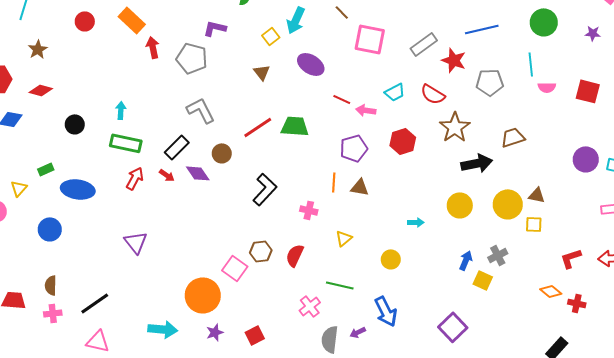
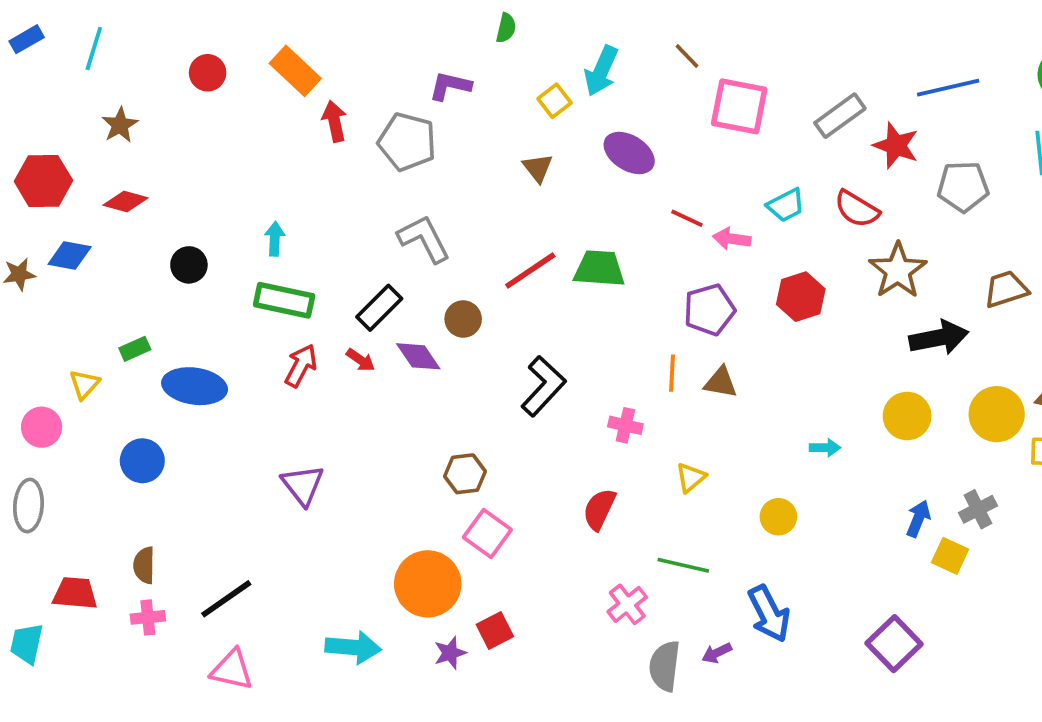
brown hexagon: (261, 251) -> (465, 474), moved
red square: (255, 335) -> (495, 631), moved

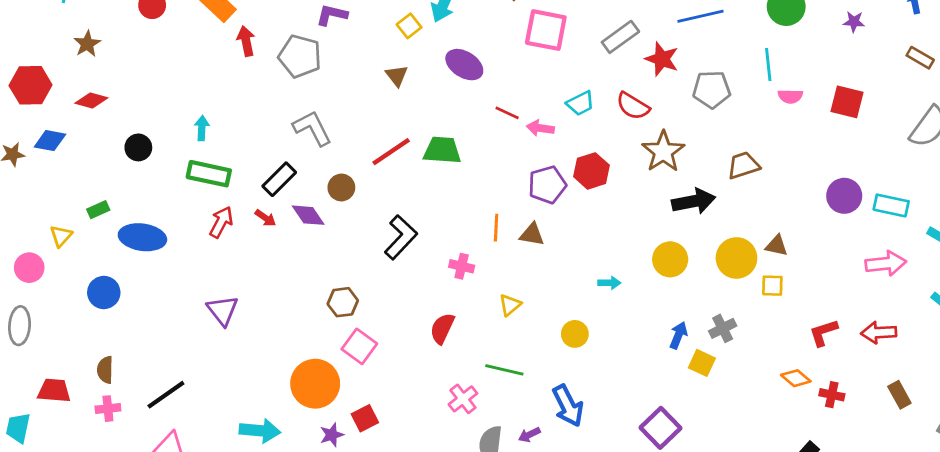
purple pentagon: (709, 310) -> (547, 185), moved

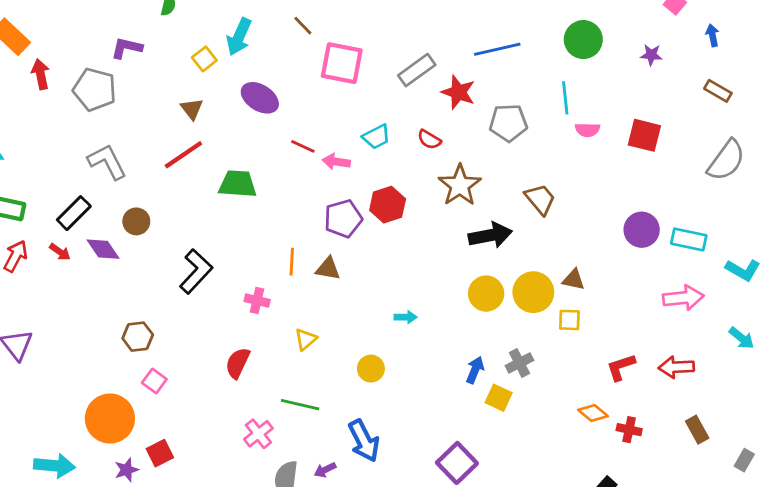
red semicircle: (633, 106) -> (429, 139), size x0.7
red line: (391, 152) -> (183, 155), moved
brown trapezoid: (743, 165) -> (540, 199), turned 68
yellow circle: (670, 259) -> (486, 294), moved
pink square: (359, 346) -> (154, 381), size x0.7

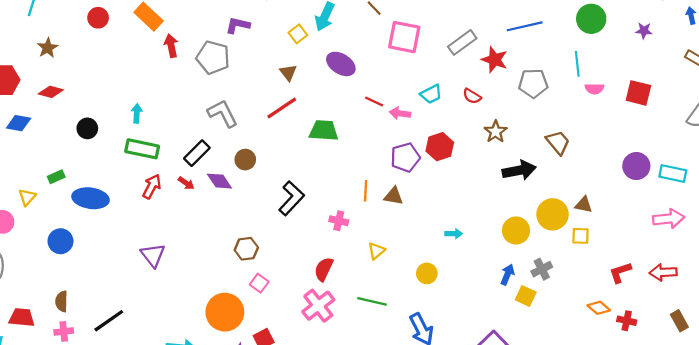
brown star: (460, 185) -> (496, 132), size x0.7
yellow circle: (486, 294) -> (516, 230), moved
pink cross: (258, 434) -> (318, 306), moved, size x1.4

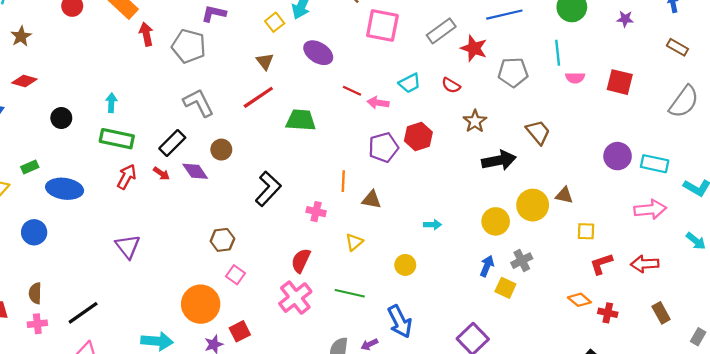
brown triangle: (394, 196) -> (372, 200), moved
yellow square: (580, 236) -> (586, 231), moved

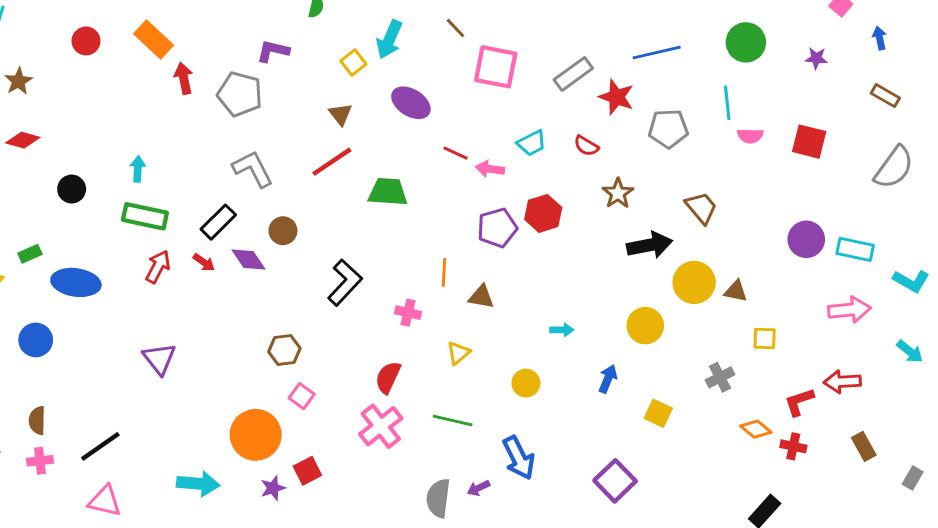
yellow circle: (533, 205) -> (694, 282), moved
gray cross: (522, 261) -> (720, 377), moved
red L-shape: (601, 264) -> (799, 402), moved
blue arrow: (487, 266) -> (608, 379), moved

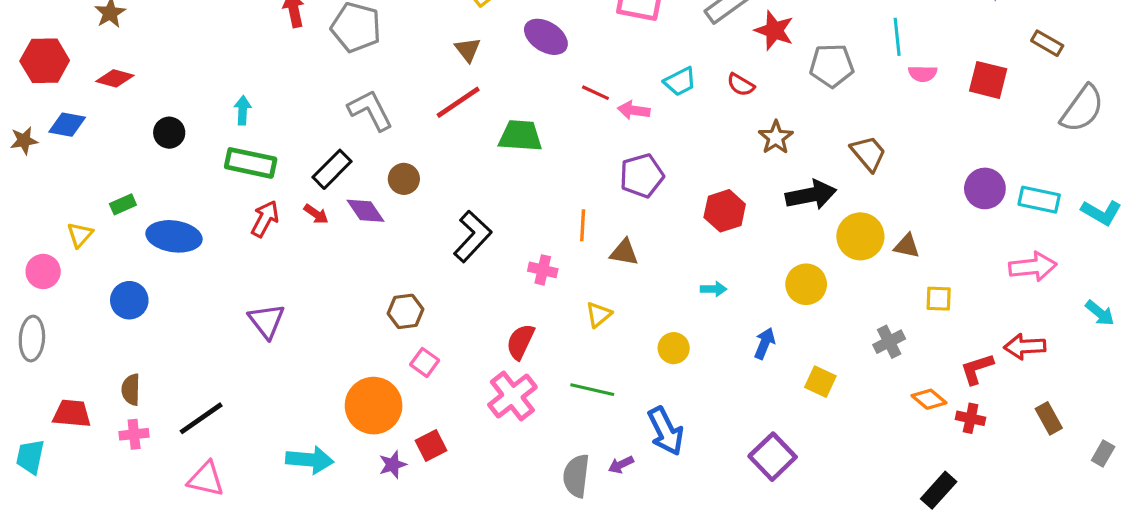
brown rectangle: (885, 96) -> (1047, 43), moved
red hexagon: (543, 213) -> (725, 211), moved
cyan L-shape: (911, 281) -> (1101, 212), moved

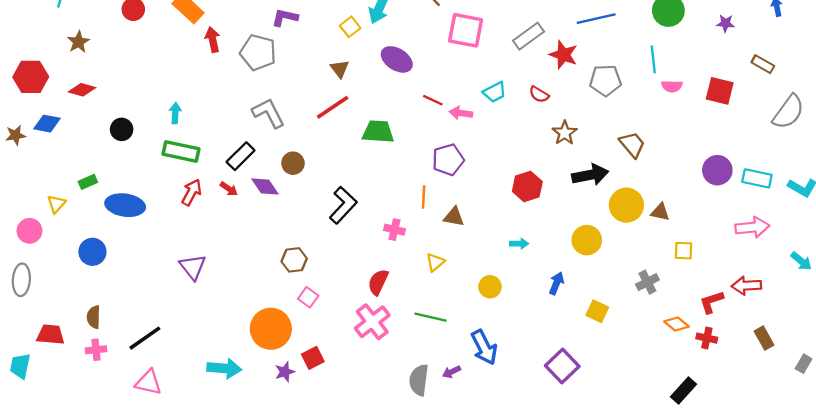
purple pentagon: (642, 176) -> (448, 160), moved

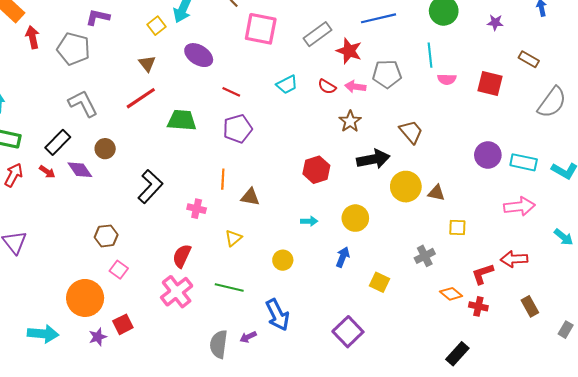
pink arrow: (461, 113) -> (355, 87), moved
purple pentagon: (448, 160) -> (238, 129), moved
yellow circle: (587, 240) -> (355, 218), moved

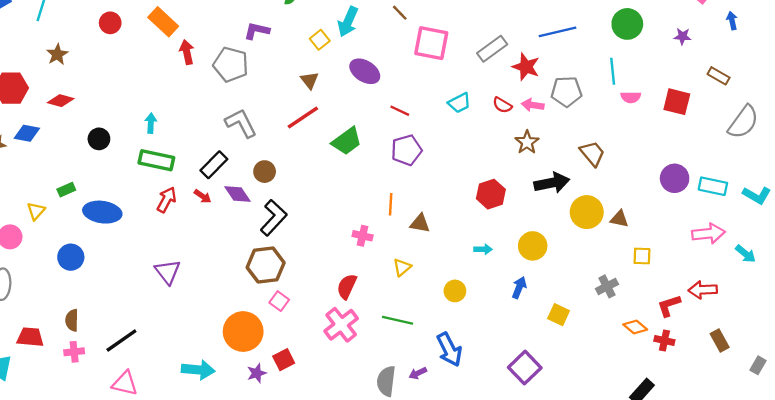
green trapezoid: (182, 120) -> (347, 141), turned 140
black L-shape: (150, 187) -> (274, 218), moved
brown hexagon: (106, 236) -> (266, 265), size x1.5
cyan arrow: (564, 237) -> (746, 254), moved

